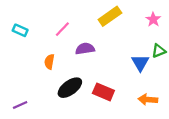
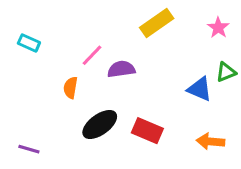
pink line: (62, 29) -> (92, 55), moved
blue triangle: (140, 63) -> (200, 89), turned -36
purple line: (20, 105) -> (29, 149), turned 40

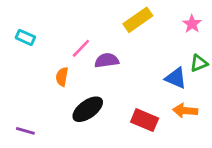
red rectangle: (147, 131) -> (145, 120), moved
orange arrow: (210, 141) -> (185, 111), moved

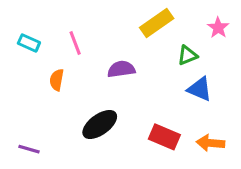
pink line: (81, 48) -> (75, 43), moved, turned -65
green triangle: (199, 63) -> (187, 55), moved
orange semicircle: (62, 77) -> (57, 80), moved
orange arrow: (185, 111) -> (210, 143), moved

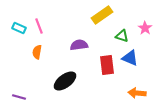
pink star: (218, 28) -> (145, 28), moved
pink line: (75, 43) -> (39, 26), moved
green triangle: (187, 55) -> (122, 36), turned 40
red rectangle: (164, 137) -> (107, 65), moved, turned 60

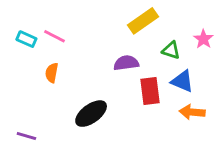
pink line: (39, 26) -> (55, 36), turned -42
purple semicircle: (79, 45) -> (126, 63), moved
orange arrow: (137, 93) -> (192, 112), moved

